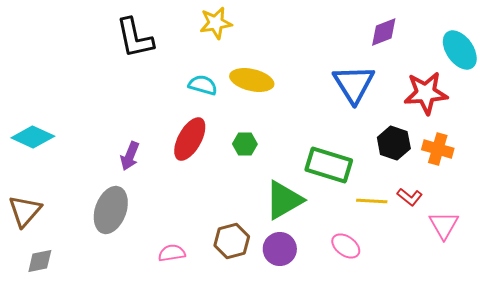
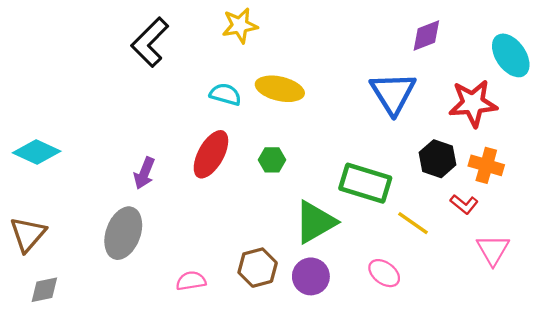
black L-shape: (135, 38) -> (150, 42), turned 57
red L-shape: (410, 197) -> (464, 204), moved
yellow line: (372, 201) -> (413, 223), turned 32

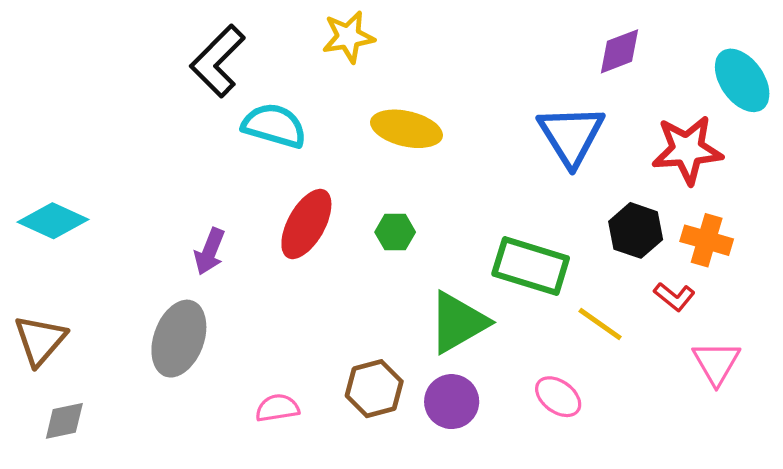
cyan semicircle: (225, 94) -> (274, 126), moved, size x1.4

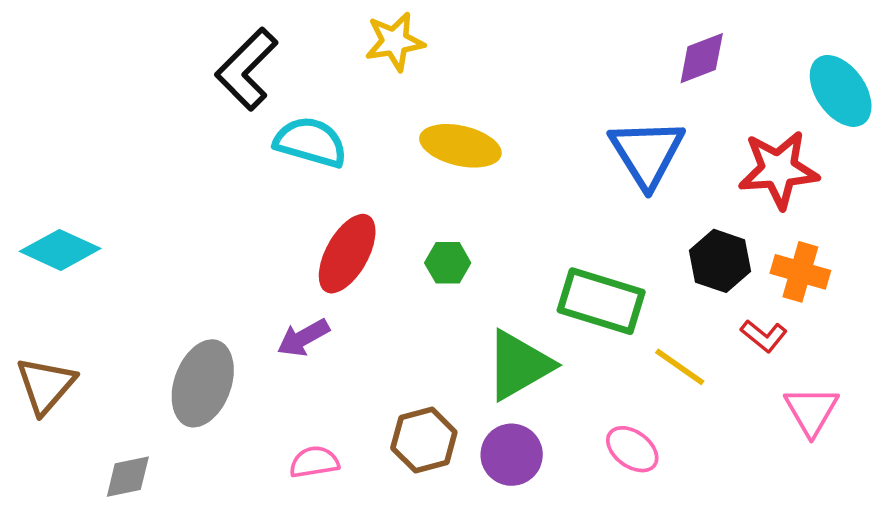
purple arrow: (210, 251) -> (303, 338), moved, turned 39
gray diamond: (64, 421) -> (128, 477), moved

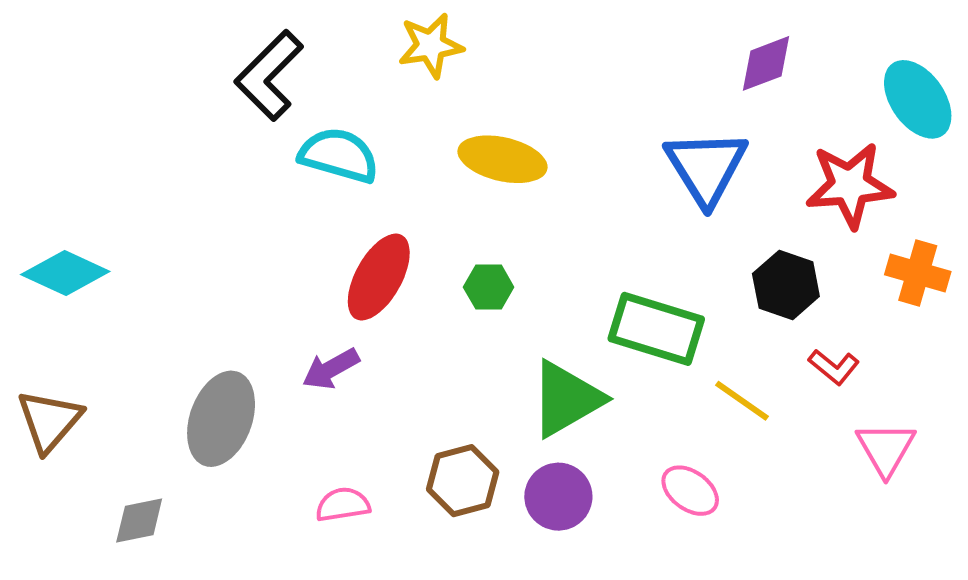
orange cross: (800, 272) -> (918, 273), moved

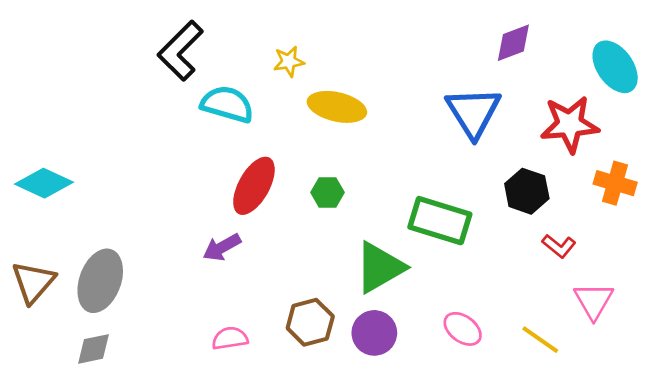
yellow star: (431, 45) -> (289, 61), moved, size x0.7
yellow line: (742, 401) -> (540, 340), moved
gray ellipse: (221, 419) -> (100, 281), moved

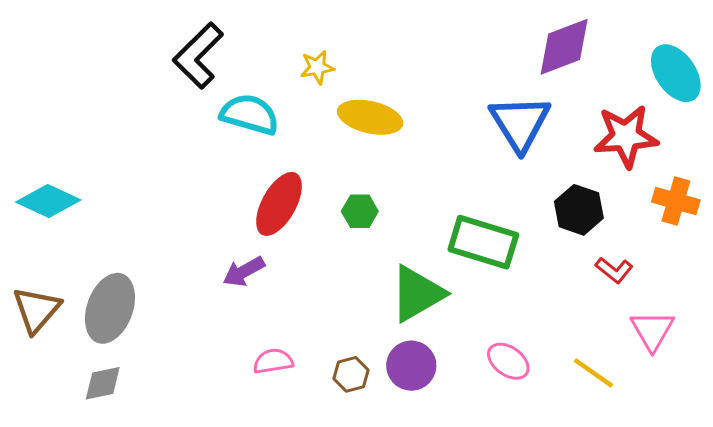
purple diamond: (513, 43) -> (564, 47), size x1.4
brown hexagon: (310, 322) -> (351, 374), moved, size x0.7
pink semicircle: (230, 338) -> (273, 361), moved

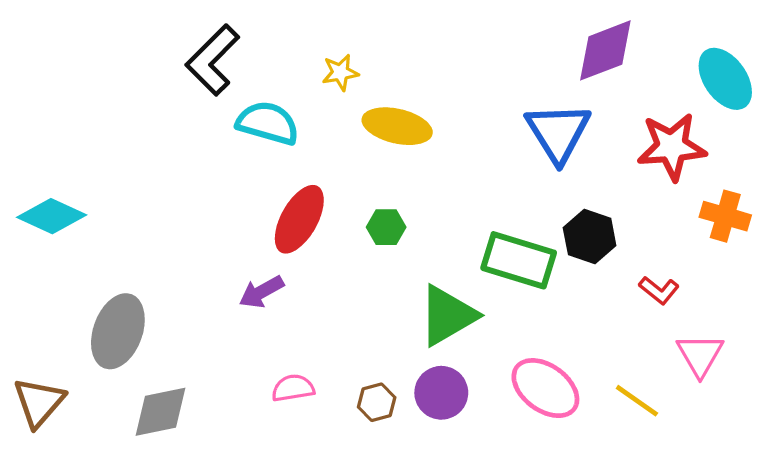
black hexagon: (579, 210) -> (590, 237), moved
brown triangle: (37, 310) -> (39, 402), moved
pink ellipse: (508, 361) -> (545, 388), size x1.5
gray diamond: (103, 383) -> (160, 412), moved, size x1.4

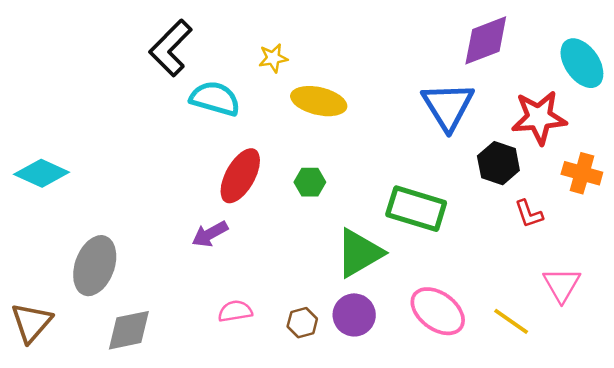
black hexagon: (590, 237) -> (498, 163), moved
red L-shape: (659, 290) -> (529, 214), moved, turned 32

